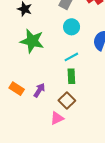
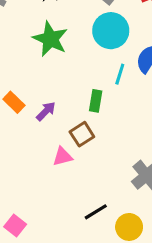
cyan circle: (72, 27) -> (111, 31), size x1.5
cyan line: (71, 57) -> (120, 74), moved, turned -56

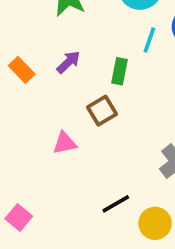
purple arrow: (46, 111) -> (68, 62), moved
pink triangle: (63, 157) -> (65, 143), moved

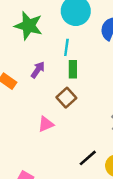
cyan line: (149, 40) -> (66, 47), moved

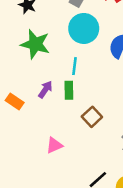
green rectangle: (73, 69) -> (69, 90), moved
brown square: (66, 98) -> (92, 117), moved

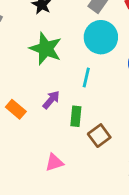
green rectangle: (69, 90) -> (76, 116), moved

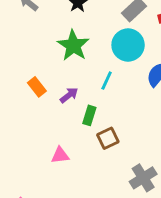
orange rectangle: (16, 109) -> (37, 87), moved

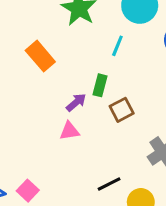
orange rectangle: (37, 87) -> (40, 56), size x1.4
purple arrow: (69, 95) -> (76, 102), moved

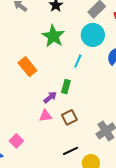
brown square: (122, 110) -> (69, 117), moved
pink square: (28, 191) -> (16, 141), moved

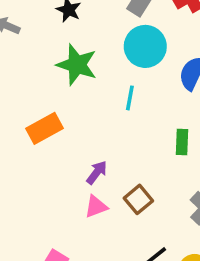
orange rectangle: (27, 67) -> (45, 128), turned -66
green rectangle: (66, 87) -> (182, 142), moved

